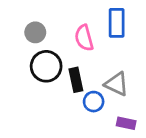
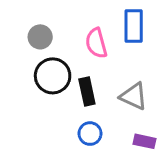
blue circle: (94, 102) -> (90, 134), moved

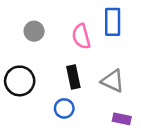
black circle: (53, 76) -> (20, 81), moved
blue circle: (90, 134) -> (64, 108), moved

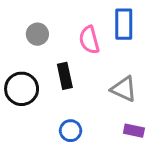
black rectangle: (73, 77) -> (65, 76), moved
blue circle: (64, 108) -> (71, 131), moved

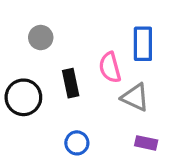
blue rectangle: (124, 24) -> (143, 44), moved
pink semicircle: (89, 40) -> (110, 67), moved

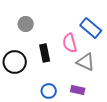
blue rectangle: (143, 44) -> (91, 28), turned -50
purple rectangle: (146, 143) -> (78, 90), moved

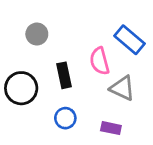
blue circle: (49, 91) -> (65, 118), moved

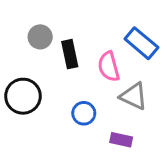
black rectangle: (64, 75) -> (70, 54), moved
blue circle: (65, 118) -> (84, 113), moved

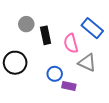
purple rectangle: (121, 140) -> (69, 86), moved

